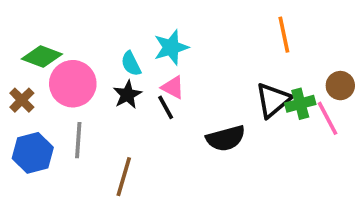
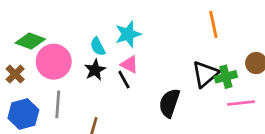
pink line: (328, 118) -> (241, 103), moved, turned -68
black semicircle: (226, 138) -> (169, 103), turned 124

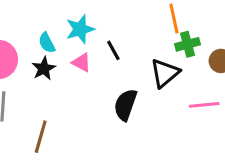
green cross: (226, 77) -> (188, 44), moved
black line: (124, 80) -> (113, 50), moved

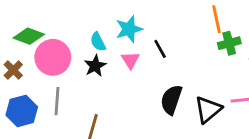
pink triangle: (82, 62) -> (130, 60), turned 30
black triangle: (165, 73) -> (208, 110), moved

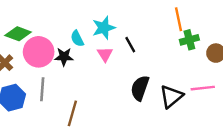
black star: (95, 66) -> (64, 57), moved, turned 30

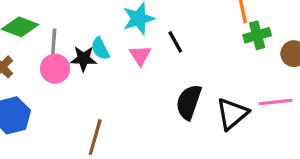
cyan semicircle: (77, 39) -> (100, 49), moved
pink circle: (39, 52) -> (55, 69), moved, size x0.7
gray line: (42, 89) -> (53, 45), moved

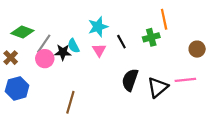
green cross: (257, 35) -> (151, 37), moved
gray line: (53, 45) -> (44, 44), turned 30

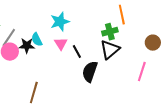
black line: (121, 42) -> (77, 52), moved
pink line: (185, 80) -> (142, 72), turned -66
black triangle: (158, 87) -> (110, 50), moved

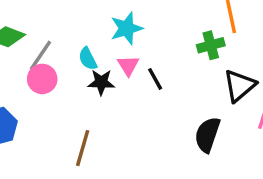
black star: (27, 46) -> (101, 82), moved
black triangle: (110, 50) -> (239, 86), moved
black semicircle: (90, 72) -> (207, 135), moved

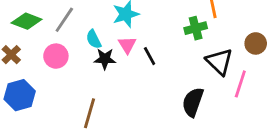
gray line: (41, 55) -> (64, 20), moved
black triangle: (239, 86) -> (219, 62), turned -36

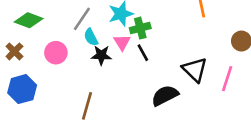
gray line: (64, 20) -> (82, 19), moved
green cross: (196, 28) -> (140, 28), moved
black triangle: (219, 62) -> (195, 70), moved
black semicircle: (193, 102) -> (165, 95), moved, turned 44

